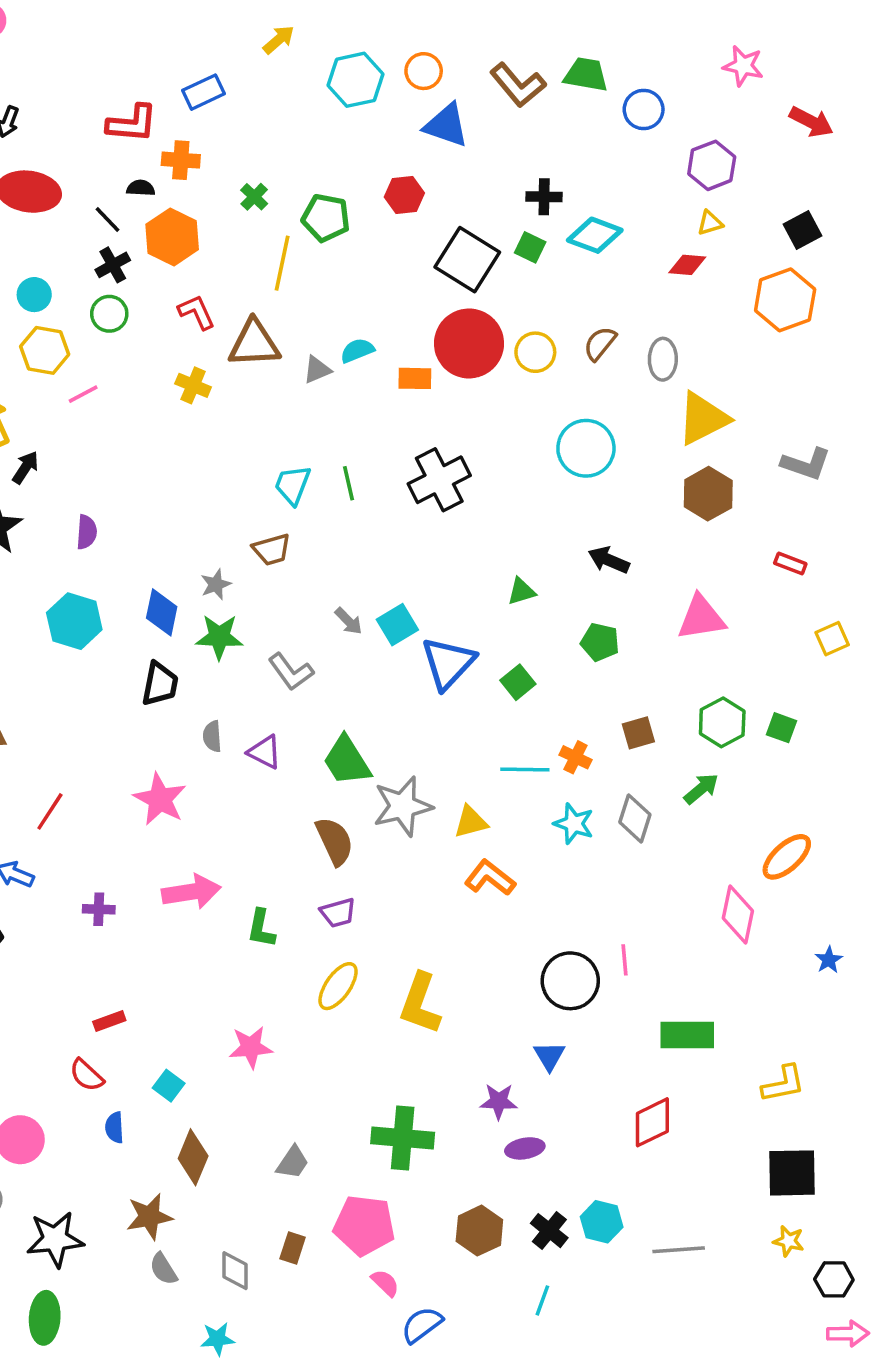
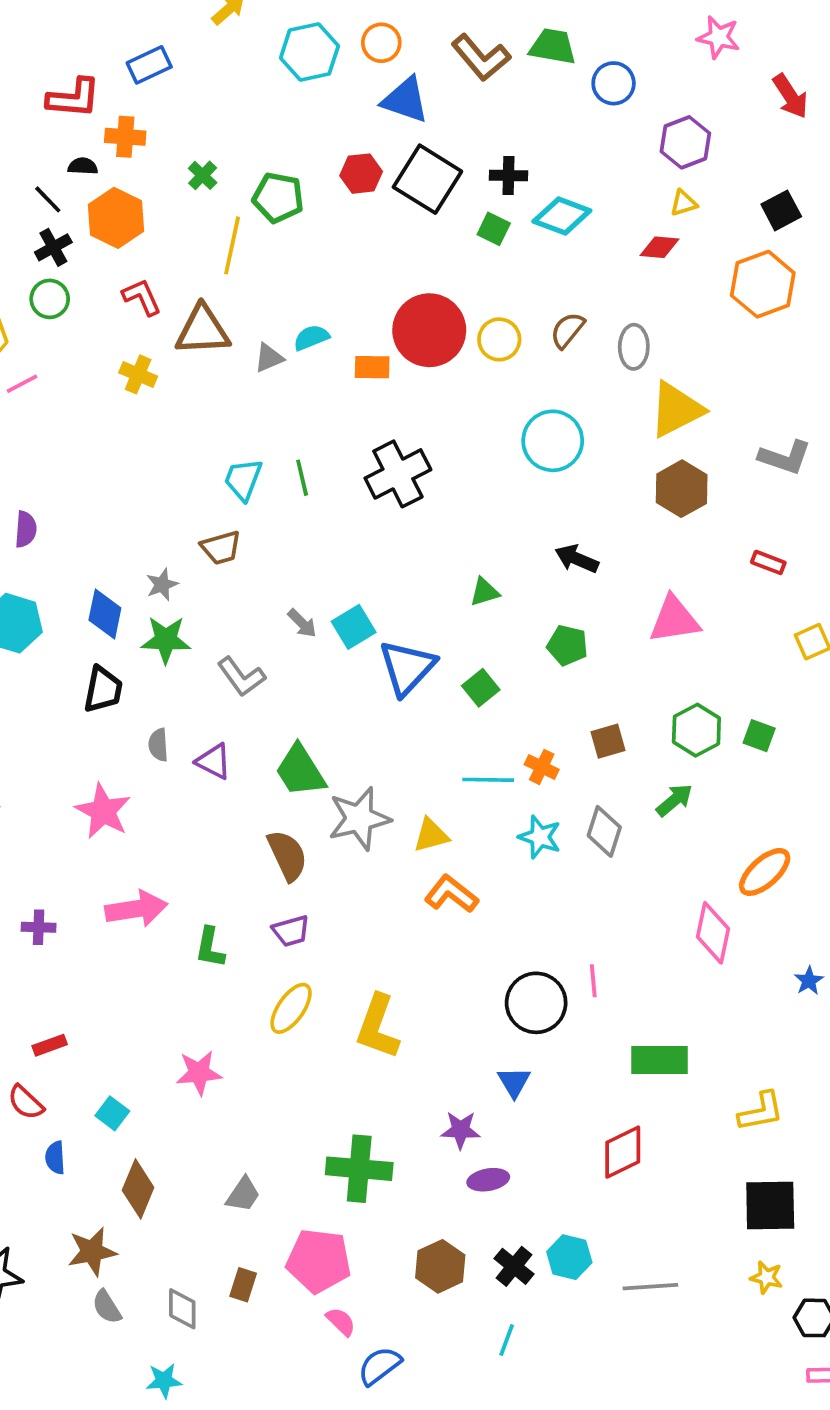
red arrow: (811, 122) -> (790, 96), turned 30
black square: (467, 260) -> (427, 179), moved

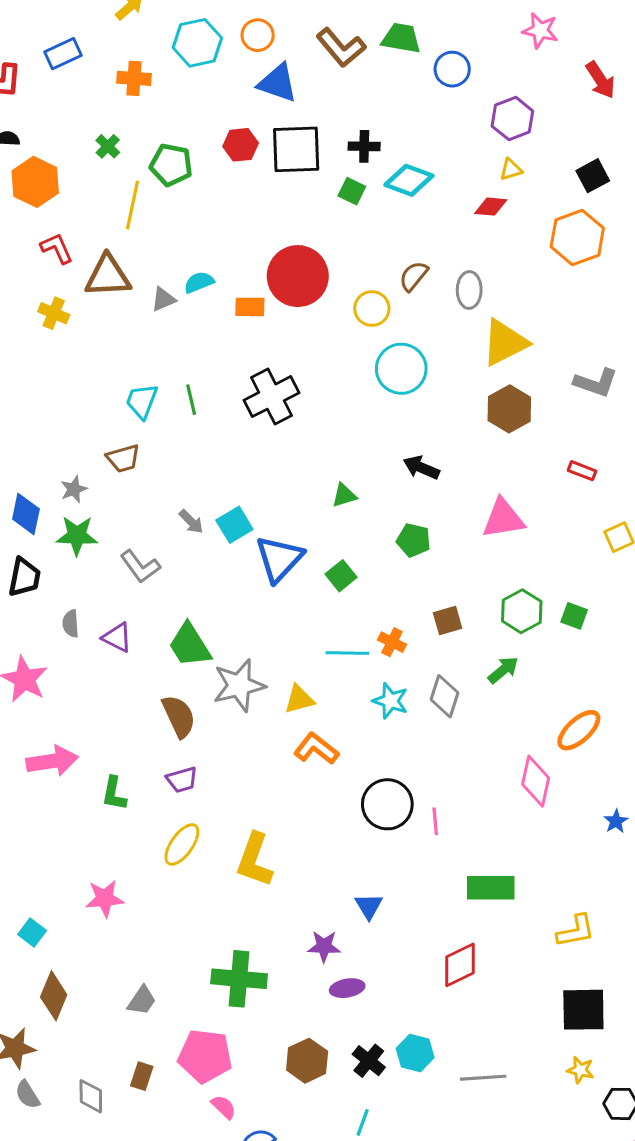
orange cross: (125, 137) -> (134, 78), moved
black square: (427, 179) -> (296, 149), turned -34
yellow circle: (499, 339) -> (372, 309), moved
black circle: (536, 1003) -> (387, 804), moved

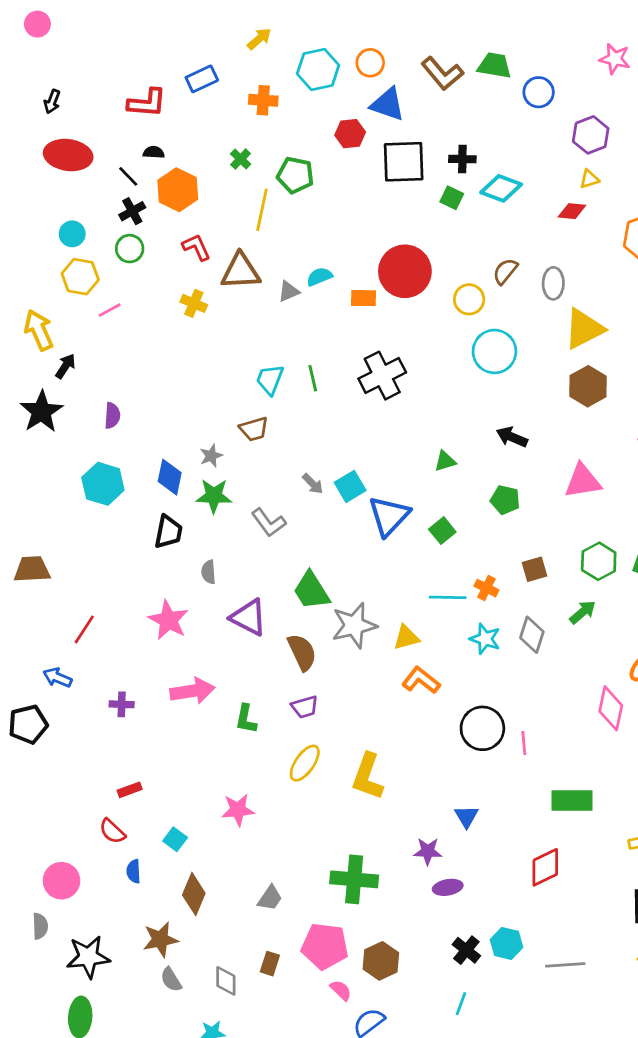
red hexagon: (241, 145) -> (350, 134), moved
purple triangle: (117, 637) -> (249, 617), moved, size x1.4
brown hexagon: (307, 1061) -> (381, 961), moved

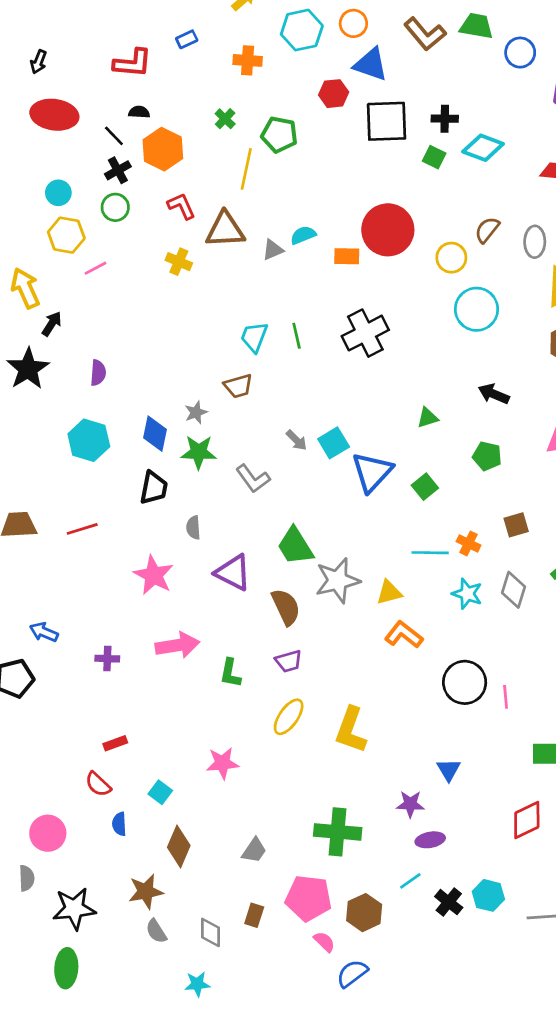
blue rectangle: (202, 79) -> (187, 39), size x0.7
red line: (84, 629) -> (82, 529), moved, turned 40
cyan line: (461, 1004) -> (410, 881), moved, turned 35

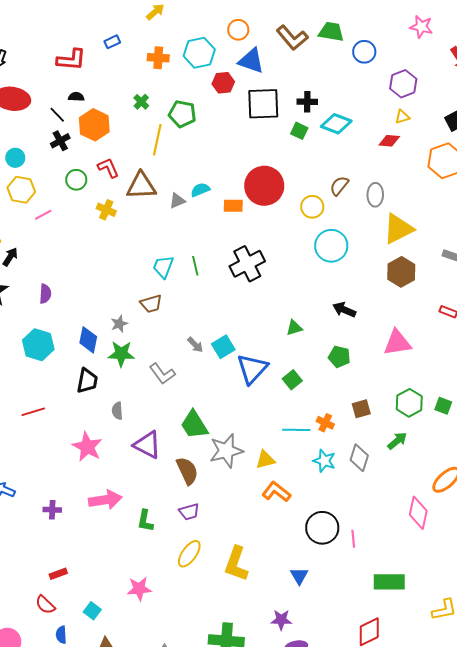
cyan hexagon: (302, 30) -> (199, 53), moved
green circle: (115, 207) -> (76, 180), moved
blue triangle: (449, 770) -> (299, 576), moved

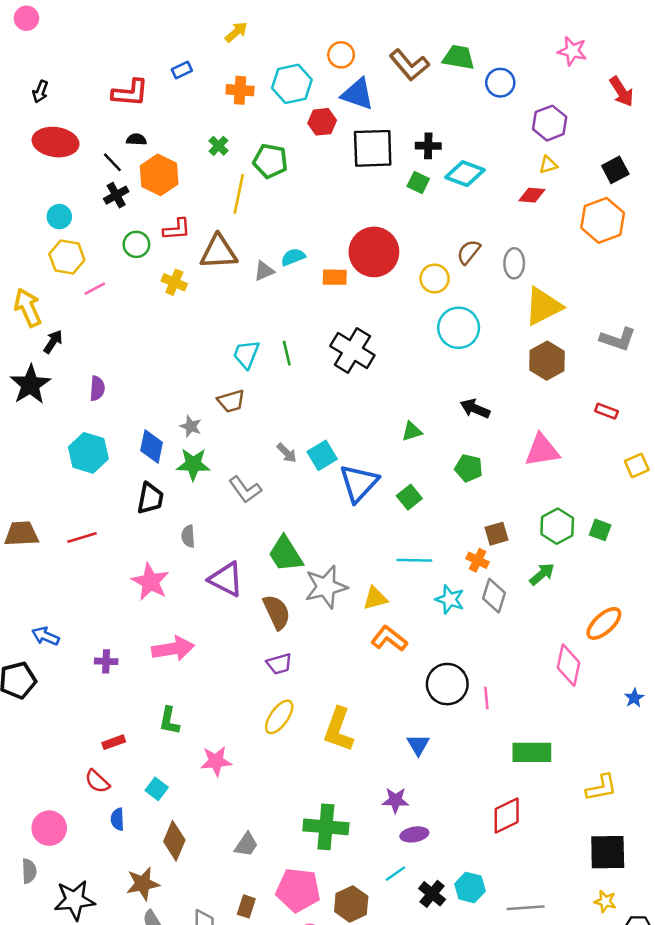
red L-shape: (108, 168) -> (177, 229), turned 110
black cross: (247, 264) -> (352, 351), turned -32
gray star: (119, 324) -> (191, 426), turned -30
orange cross: (325, 423) -> (478, 560), moved
green L-shape: (145, 521) -> (169, 721), moved

